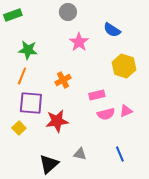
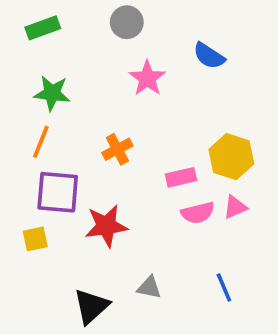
green rectangle: (13, 15) -> (43, 28), moved
yellow hexagon: (124, 66) -> (231, 157), moved
yellow square: (19, 128) -> (35, 239), turned 32

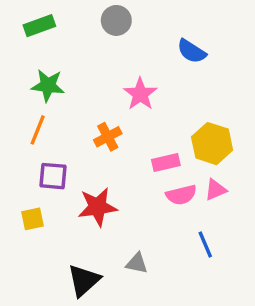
pink star: (147, 78) -> (140, 94), moved
purple square: (58, 192) -> (53, 176), size x0.7
blue line: (224, 287) -> (205, 245), moved

